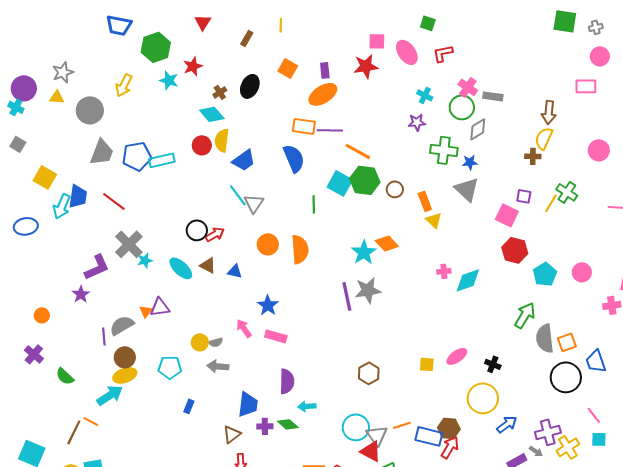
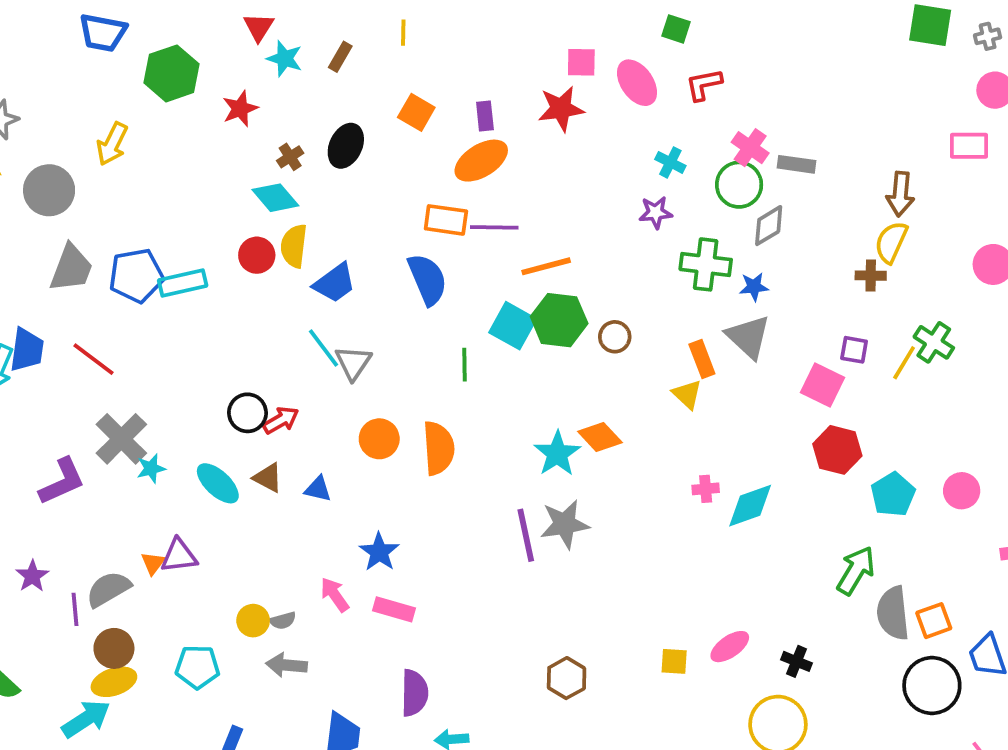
cyan star: (169, 80) -> (285, 59), moved
orange line: (358, 151) -> (546, 266), turned -44
orange rectangle: (425, 201) -> (702, 359), moved
purple star: (81, 294) -> (32, 576), moved

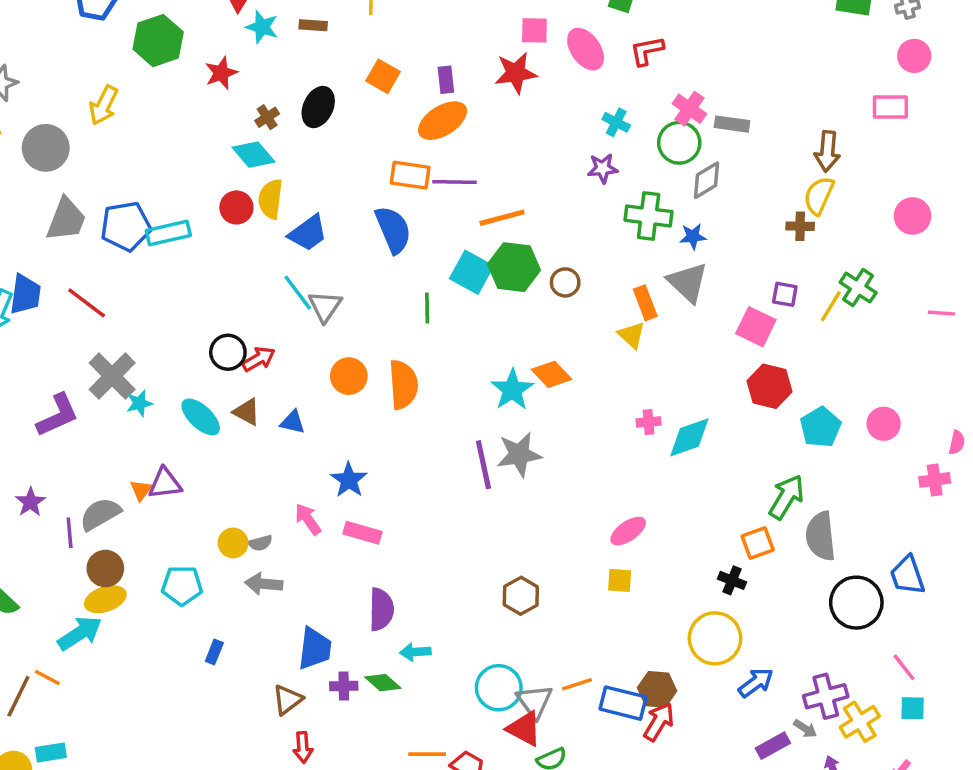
brown rectangle: (340, 57) -> (313, 25), turned 64
orange square: (934, 621) -> (758, 543), moved
pink ellipse: (730, 647) -> (628, 531), moved

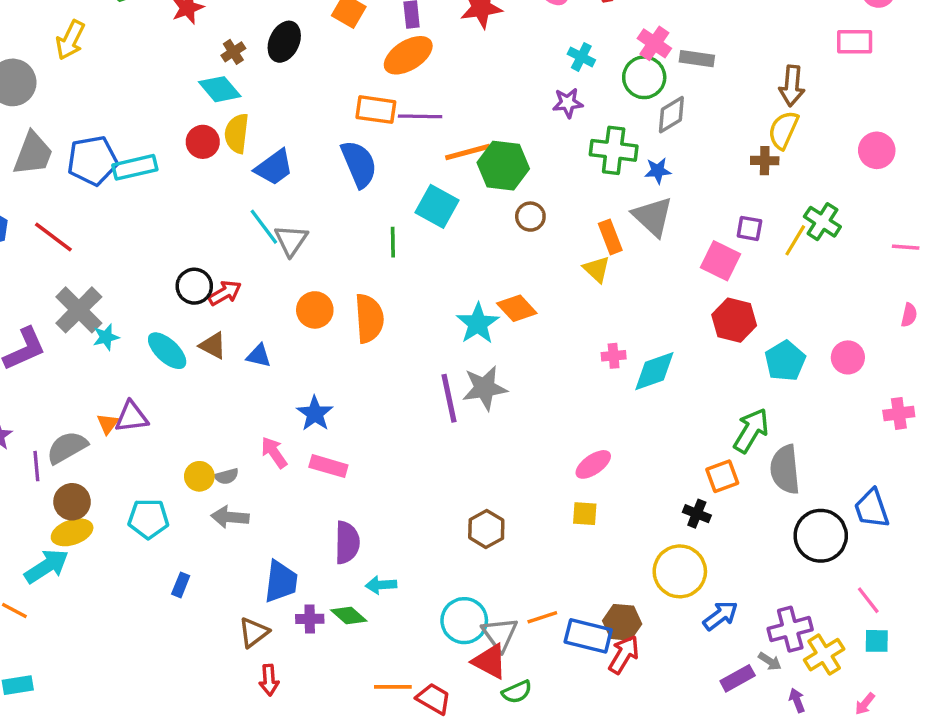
green hexagon: (514, 267) -> (503, 166), moved
pink semicircle: (957, 442) -> (909, 315), moved

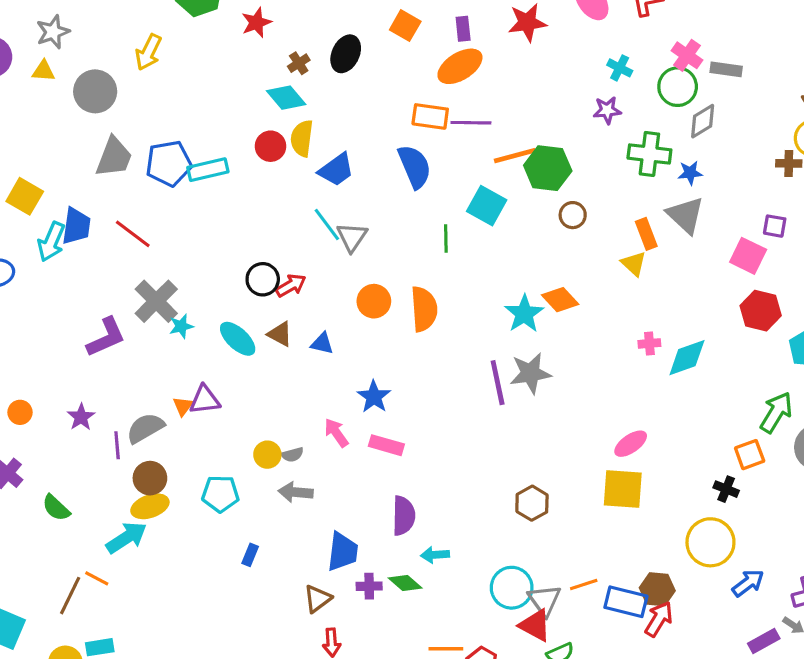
yellow square: (585, 514) -> (623, 489), size x1.8

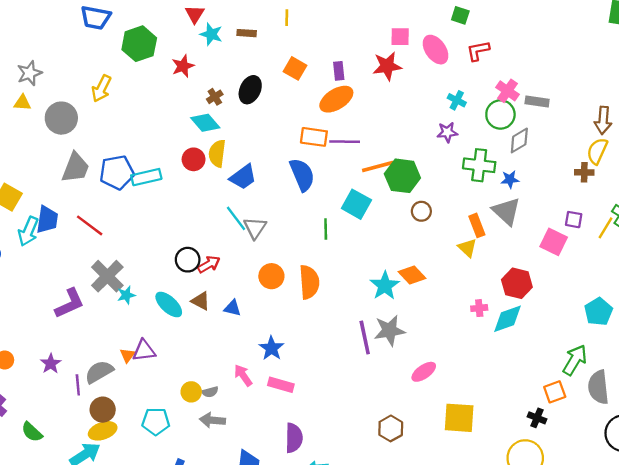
red hexagon: (761, 311) -> (517, 283), moved
pink ellipse: (631, 444) -> (424, 372), moved

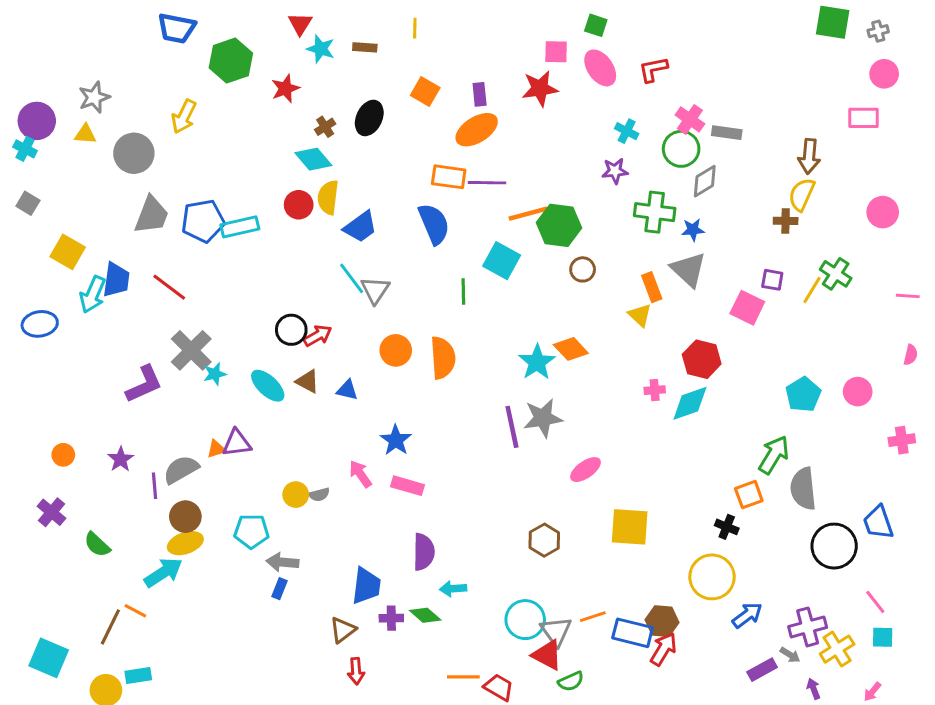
green square: (460, 15) -> (596, 25), moved
orange triangle: (127, 355) -> (216, 449), turned 35
gray arrow: (212, 420) -> (282, 562), moved

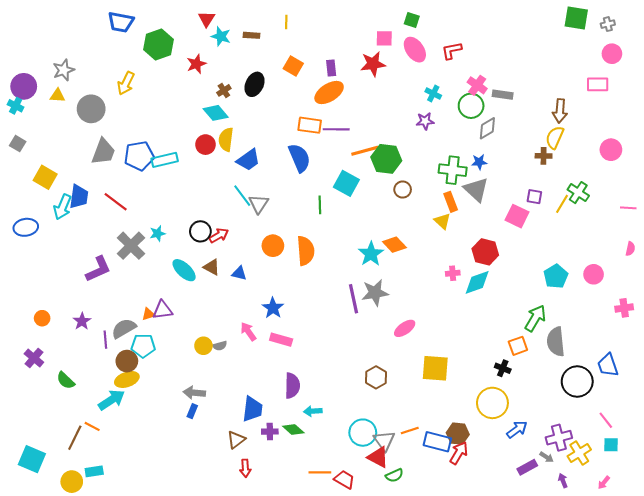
green cross: (655, 212) -> (453, 170), moved
cyan star: (215, 374) -> (158, 233), moved
cyan pentagon: (252, 531) -> (143, 346), moved

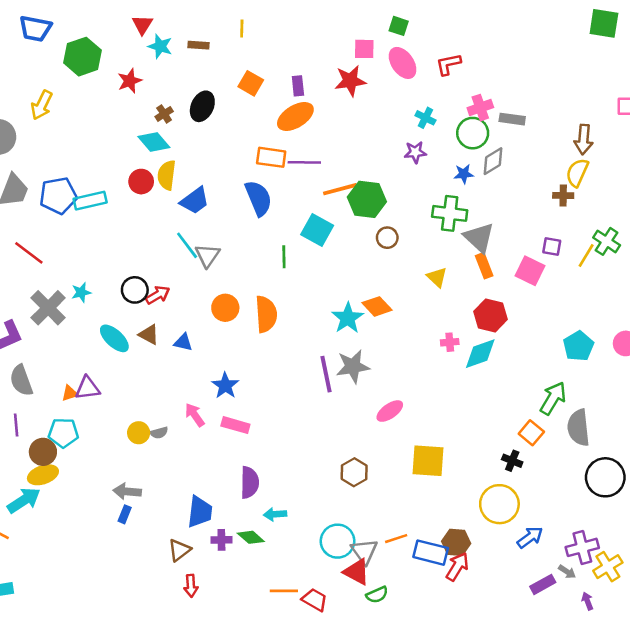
pink cross: (477, 85) -> (480, 108), turned 36
blue star: (479, 162) -> (464, 174), moved
orange rectangle: (451, 202) -> (484, 266), moved
gray semicircle: (124, 328) -> (21, 380), moved, turned -80
orange square: (518, 346) -> (531, 433), turned -30

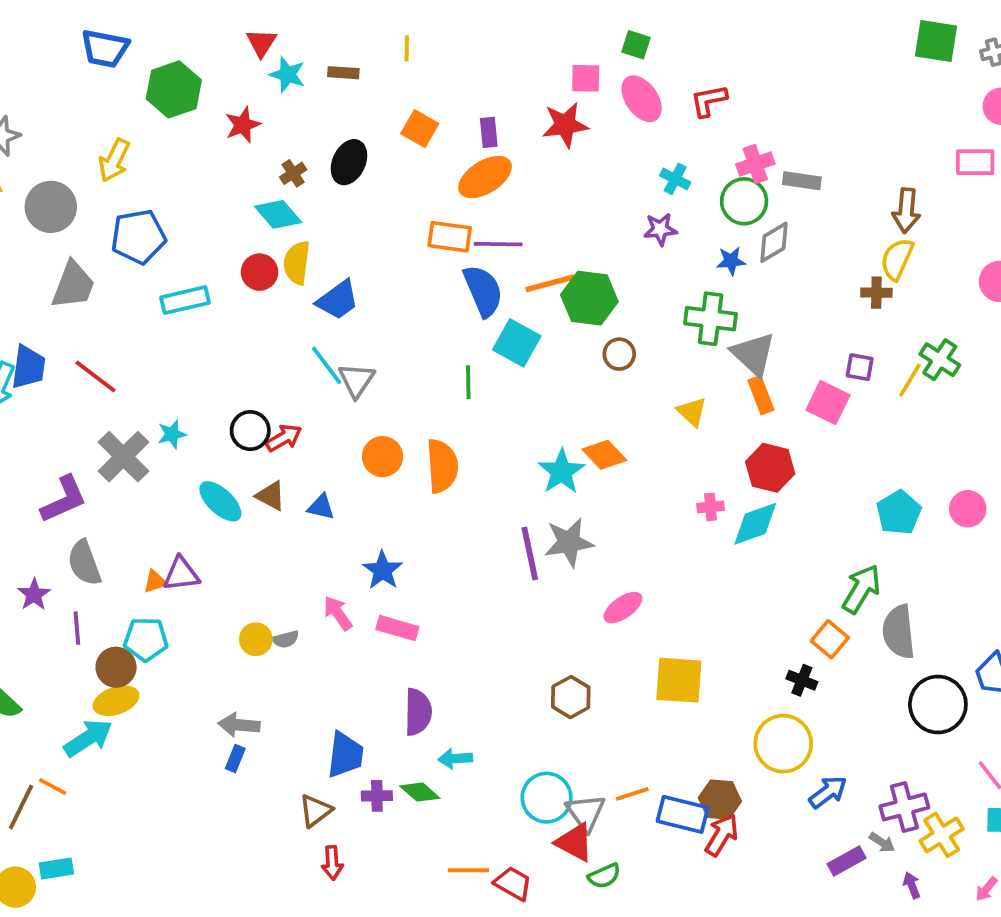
blue pentagon: (58, 196) -> (138, 237), moved
blue semicircle: (258, 198) -> (483, 291), moved

